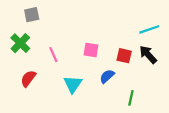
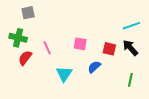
green cross: (20, 43) -> (18, 38), turned -30
red semicircle: (28, 79) -> (25, 58), moved
green line: (131, 98) -> (130, 80), moved

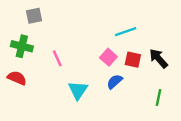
cyan line: (131, 26) -> (126, 32), moved
pink square: (80, 44) -> (108, 57), moved, turned 32
red semicircle: (25, 58) -> (17, 78), moved, turned 77

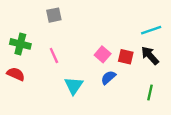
gray square: (34, 16) -> (54, 15), moved
cyan line: (126, 32) -> (151, 30), moved

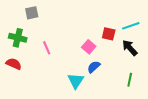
gray square: (54, 15) -> (32, 13), moved
red square: (126, 57) -> (109, 34), moved
cyan triangle: (74, 86) -> (76, 81), moved

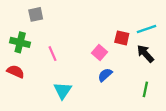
cyan triangle: (76, 81) -> (63, 91), moved

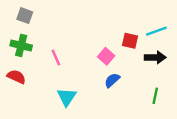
gray square: (36, 14) -> (25, 16), moved, turned 32
black arrow: (145, 54) -> (155, 57), turned 132

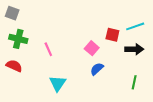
gray square: (25, 16) -> (12, 13), moved

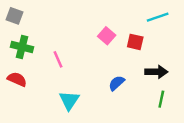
cyan line: (135, 26) -> (158, 17), moved
pink square: (92, 48) -> (107, 36), moved
black arrow: (134, 49) -> (156, 72), moved

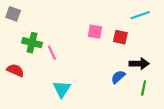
pink square: (107, 36) -> (95, 32), turned -32
green cross: (22, 47) -> (32, 43), moved
blue semicircle: (117, 83) -> (118, 77), moved

